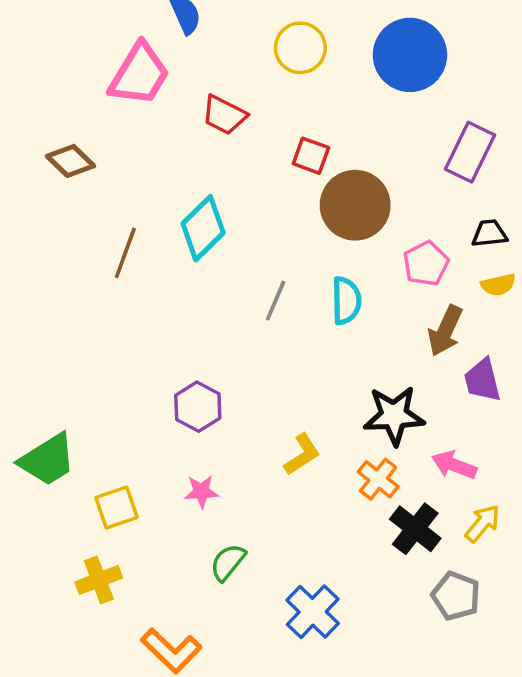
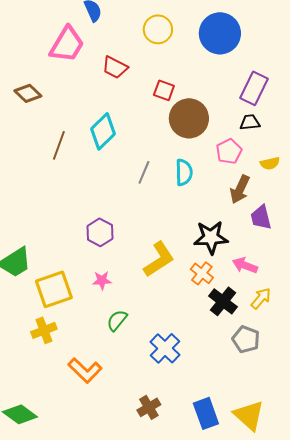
black trapezoid: (489, 233) -> (250, 122), moved
yellow L-shape: (302, 454) -> (159, 259), size x1.5
yellow square: (116, 507) -> (54, 289), size x1.5

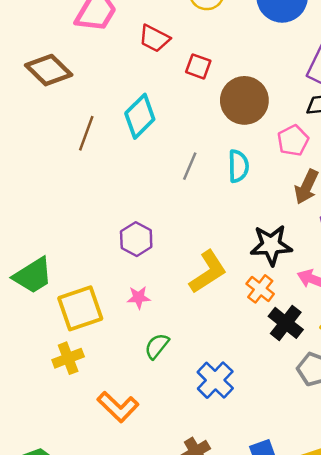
red square: (164, 90) -> (198, 66), moved
brown diamond: (28, 93) -> (49, 70), size x1.4

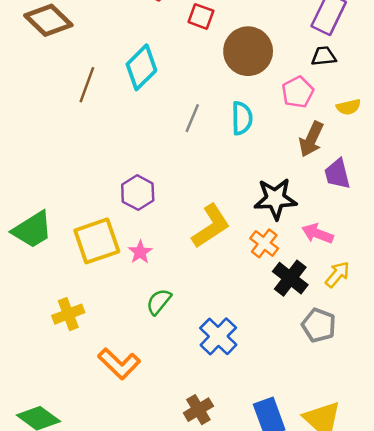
pink star: (139, 297) -> (140, 252), turned -30
yellow square: (80, 308) -> (97, 241), moved

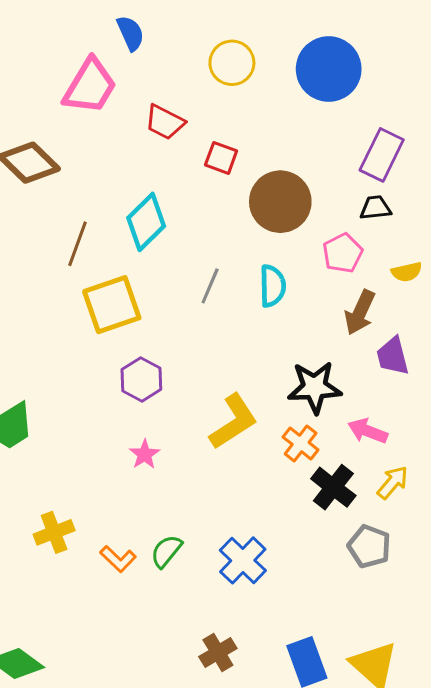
yellow square: (97, 241) -> (112, 305), moved
green semicircle: (159, 302) -> (166, 551), moved
orange L-shape: (119, 364) -> (118, 559), moved, size x0.7

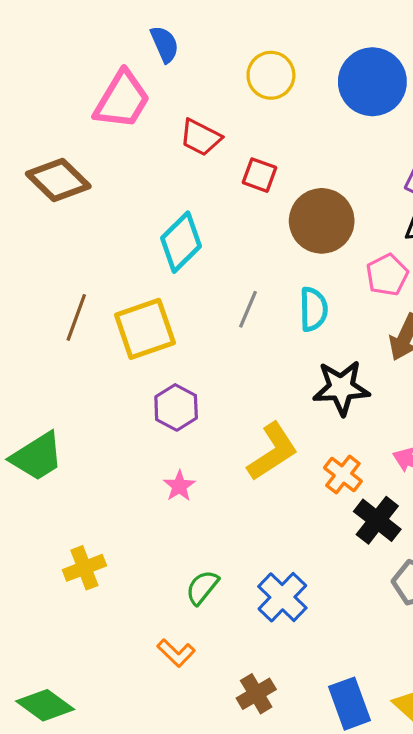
brown line: (77, 244) -> (76, 317), moved
black star: (315, 387) -> (341, 388), moved
orange L-shape: (118, 559) -> (176, 653), moved

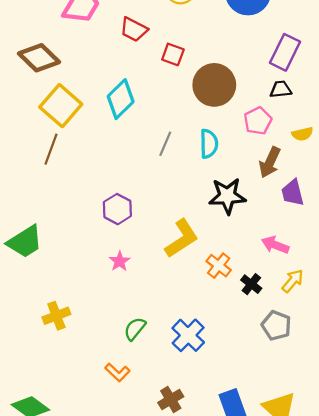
yellow square: (145, 329) -> (61, 106), moved, turned -30
orange cross: (343, 474) -> (219, 266), moved
black cross: (377, 520) -> (251, 284), size x0.7

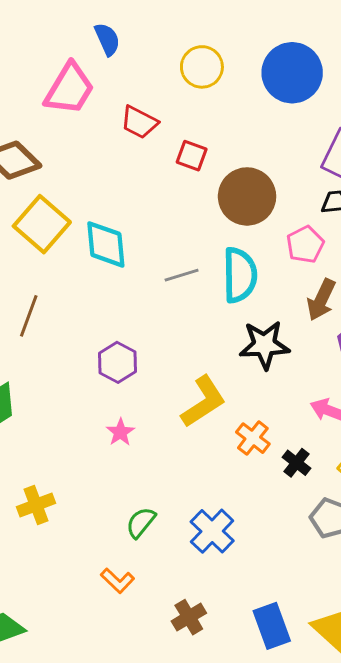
cyan diamond: (121, 99) -> (106, 244), moved, turned -51
gray line: (165, 144) -> (182, 275), turned 50
cyan semicircle: (209, 144) -> (240, 275), size x1.4
brown line: (51, 149) -> (29, 316), moved

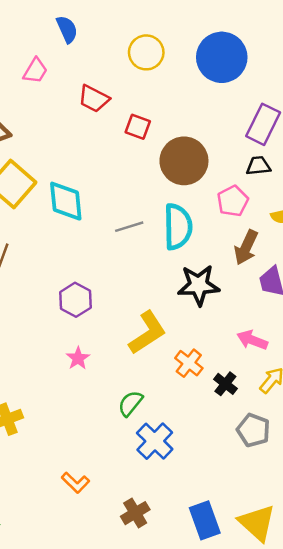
pink trapezoid: (69, 89) -> (35, 71), size x0.6
green semicircle: (141, 522) -> (130, 403), moved

